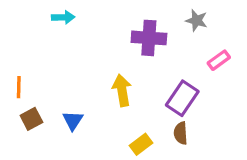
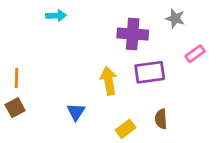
purple rectangle: (182, 98) -> (150, 72), moved, turned 48
brown square: (31, 119) -> (15, 108), moved
blue triangle: (73, 120) -> (76, 112), moved

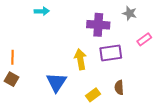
brown square: (15, 108) -> (11, 79), turned -32
blue triangle: (76, 112) -> (56, 82), size x1.5

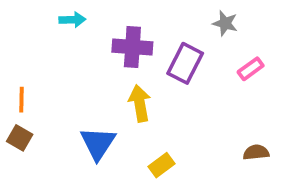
purple cross: (98, 25) -> (132, 47), moved
purple rectangle: (111, 53) -> (185, 63), moved, turned -55
brown semicircle: (119, 88) -> (256, 152), moved, turned 88

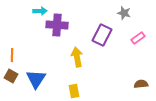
purple cross: (132, 47) -> (57, 25), moved
blue triangle: (98, 143) -> (36, 79), moved
yellow rectangle: (161, 165) -> (74, 91), moved, turned -64

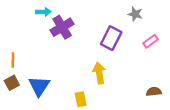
purple cross: (57, 25) -> (62, 27), turned -35
yellow arrow: (77, 57) -> (99, 73), moved
brown square: (11, 76) -> (12, 83), turned 32

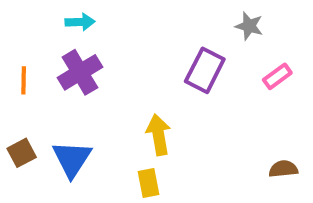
purple cross: (62, 27) -> (80, 72), moved
orange line: (13, 60) -> (24, 80), moved
yellow arrow: (99, 73) -> (159, 135), moved

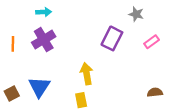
brown square: (22, 153) -> (12, 93), moved

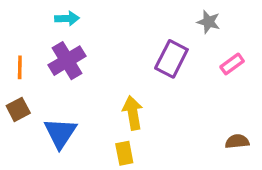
brown square: (12, 93) -> (18, 109), moved

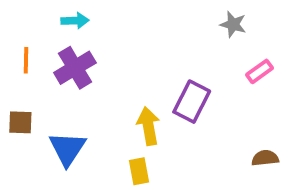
purple rectangle: (171, 59) -> (192, 102), moved
orange line: (20, 67) -> (26, 60), moved
brown square: (18, 109) -> (20, 122), turned 30

